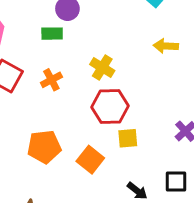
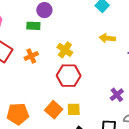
yellow square: (128, 138) -> (74, 109), moved
orange pentagon: (44, 147) -> (18, 114), moved

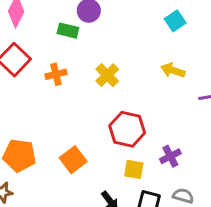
red hexagon: (69, 76) -> (127, 129), moved
yellow square: (74, 109) -> (134, 169), moved

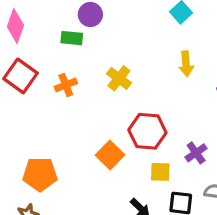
yellow arrow: (173, 70) -> (186, 64), turned -105
orange square: (73, 160) -> (110, 155), moved

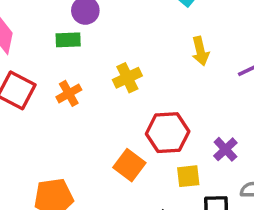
yellow cross: (119, 78) -> (127, 78), turned 35

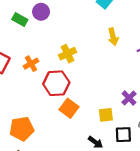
green rectangle: (68, 40) -> (20, 19), moved, turned 32
red hexagon: (168, 133) -> (56, 83), moved

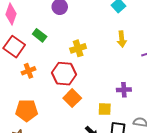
green rectangle: (20, 19) -> (40, 35), moved
orange cross: (31, 64) -> (29, 71), moved
purple cross: (129, 98) -> (124, 90), moved, turned 32

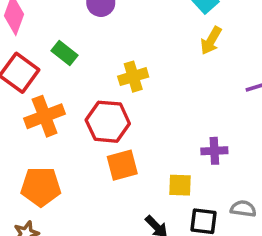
yellow arrow: (122, 39) -> (211, 41), moved, turned 35
orange cross: (29, 71) -> (45, 116), size x1.5
orange square: (72, 98) -> (122, 165), turned 30

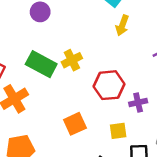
green rectangle: (65, 53) -> (41, 64), moved, size x1.6
red hexagon: (108, 122) -> (109, 85), moved

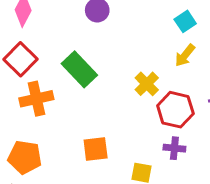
yellow cross: (72, 60) -> (147, 84), moved, turned -36
red hexagon: (109, 85) -> (175, 110), moved

